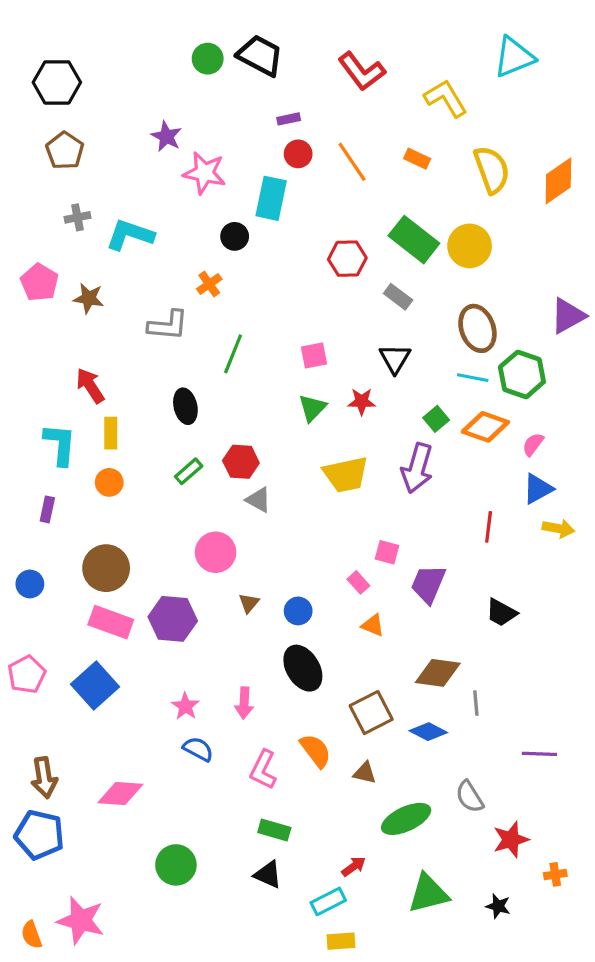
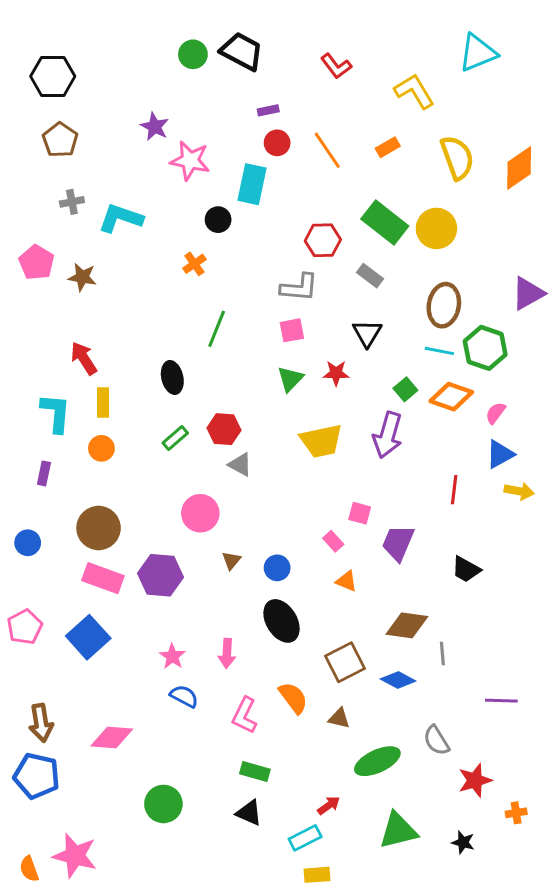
red L-shape: (362, 71) -> (336, 66), size x0.7
orange rectangle: (417, 159) -> (388, 147), turned -55
gray L-shape: (168, 325) -> (299, 287), moved
brown ellipse: (477, 328) -> (444, 305), turned 30

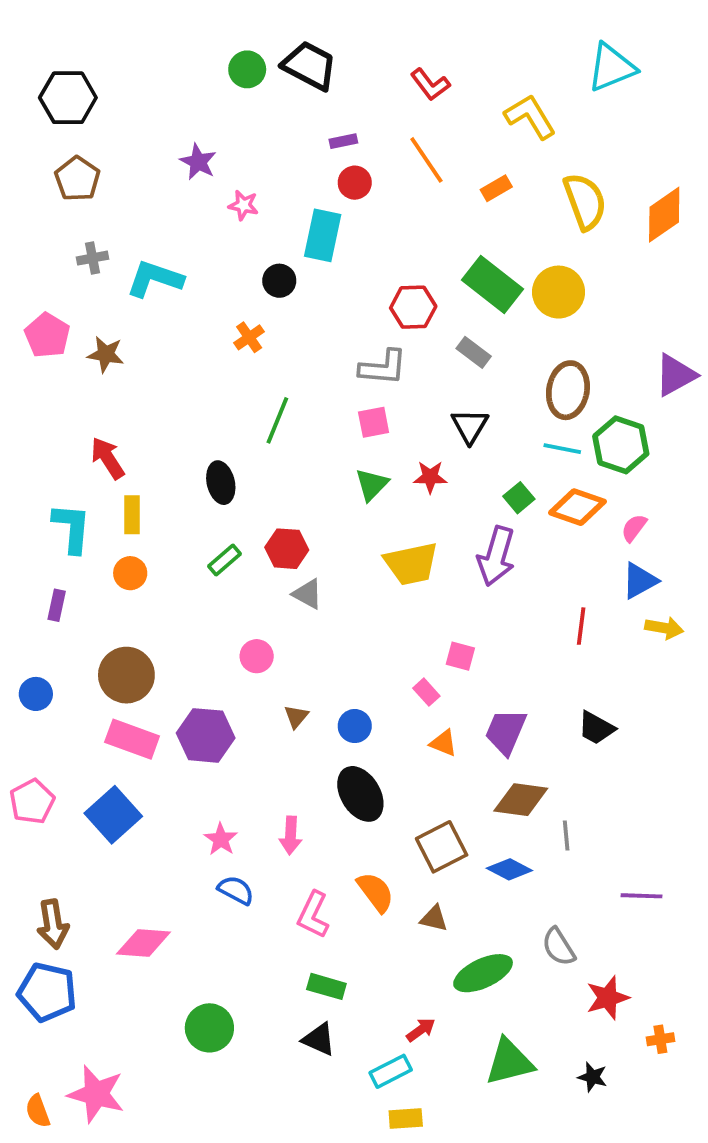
orange line: (327, 150) -> (426, 160), moved
pink star: (190, 161) -> (243, 205), size x0.6
pink circle: (200, 513) -> (257, 656), size x0.7
purple trapezoid: (398, 543) -> (506, 732), moved

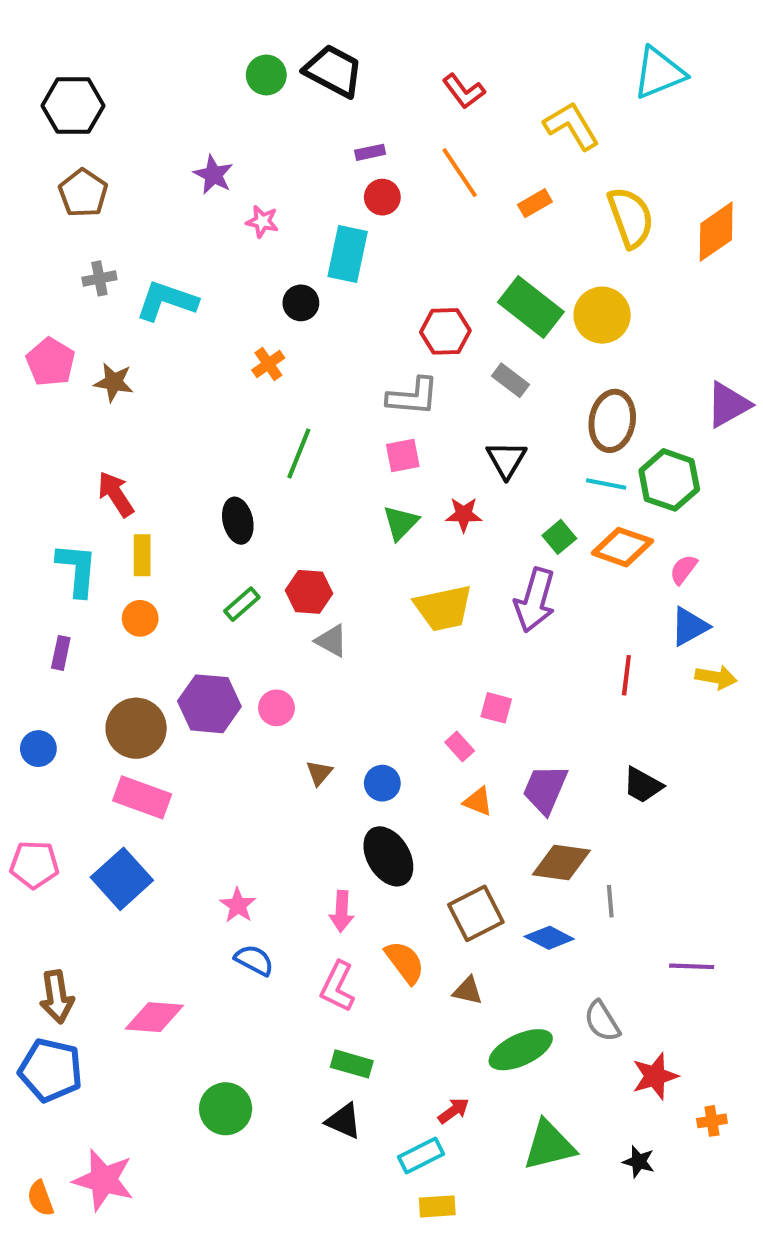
purple hexagon: (206, 735) -> (209, 704), moved
pink pentagon: (32, 801) -> (34, 865), turned 30
pink arrow: (291, 835) -> (342, 911), moved

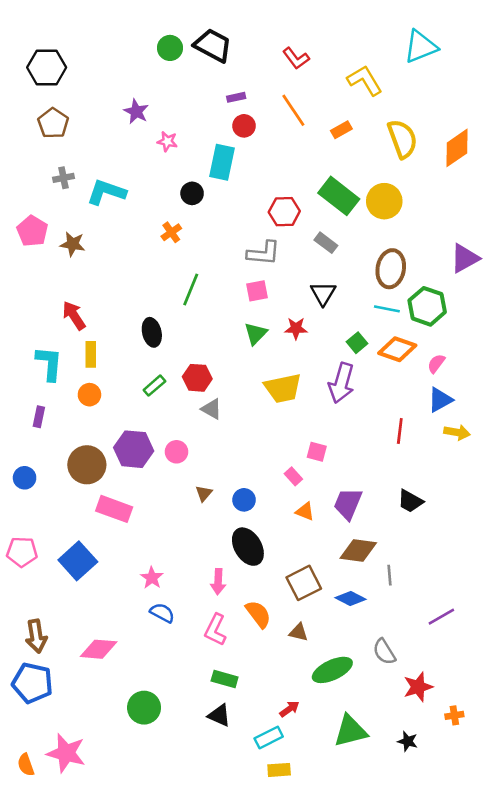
pink rectangle: (142, 797) -> (114, 509), moved
purple line: (692, 966) -> (441, 617), turned -32

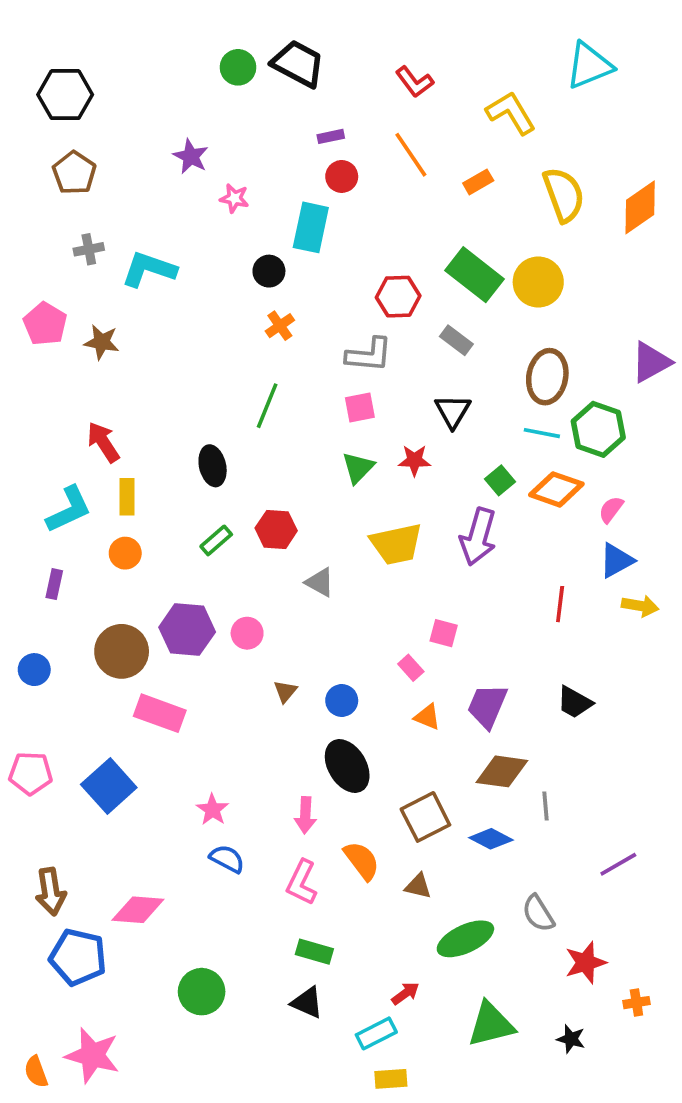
orange cross: (171, 232) -> (280, 326), moved
cyan L-shape: (49, 363) -> (69, 509), turned 60
gray triangle: (212, 409) -> (320, 582), moved
blue pentagon: (32, 683) -> (78, 957), moved

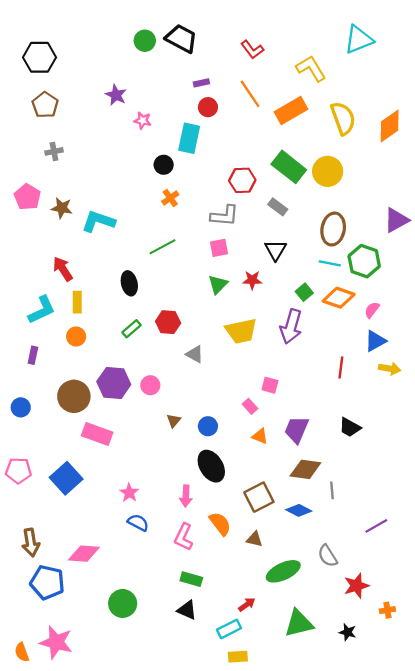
orange rectangle: (478, 182) -> (291, 110), size x1.8
cyan L-shape: (149, 269) -> (98, 221), moved
green line: (267, 406) -> (163, 247), turned 40

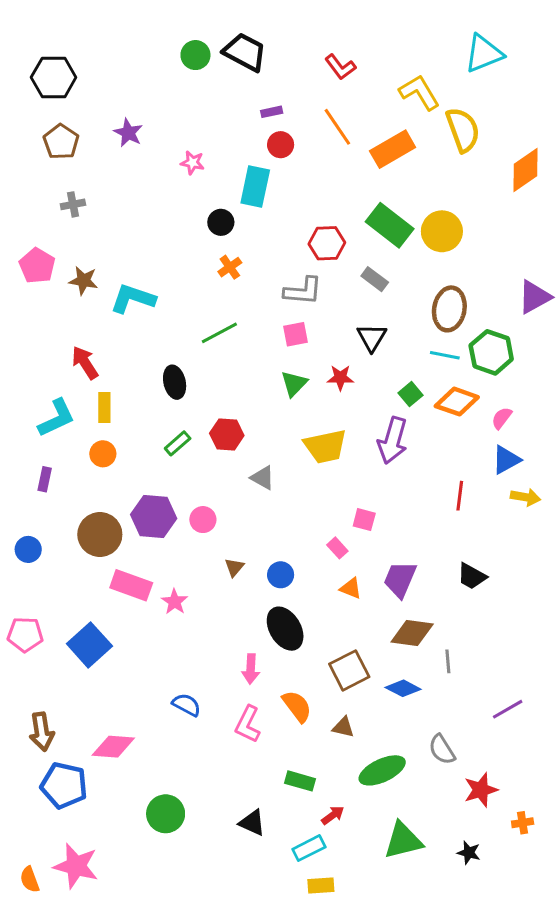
purple star: (116, 95) -> (128, 133), moved
yellow semicircle: (343, 118) -> (463, 130), moved
pink star: (129, 493) -> (175, 602), moved
green rectangle: (191, 579) -> (300, 781), moved

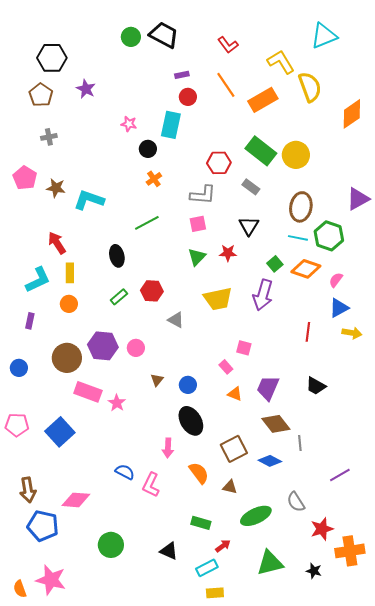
black hexagon: (54, 77) -> (52, 58), moved
pink star: (192, 163) -> (129, 124), moved
brown diamond: (412, 633) -> (276, 424), turned 44
pink L-shape: (248, 724) -> (151, 485), moved
orange cross: (523, 823) -> (350, 551), size x2.0

